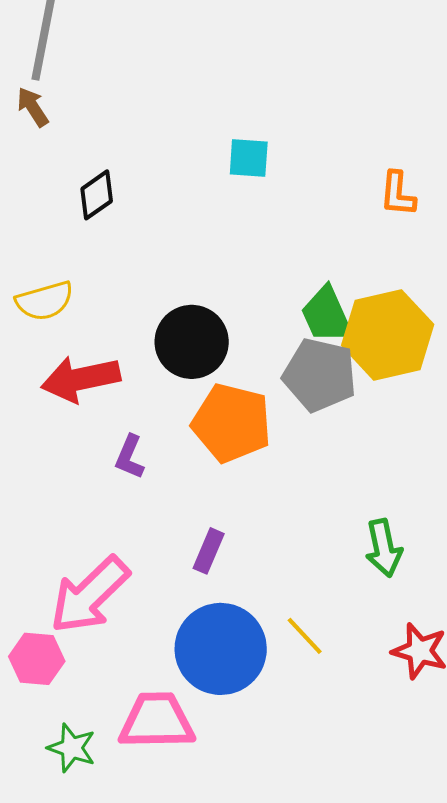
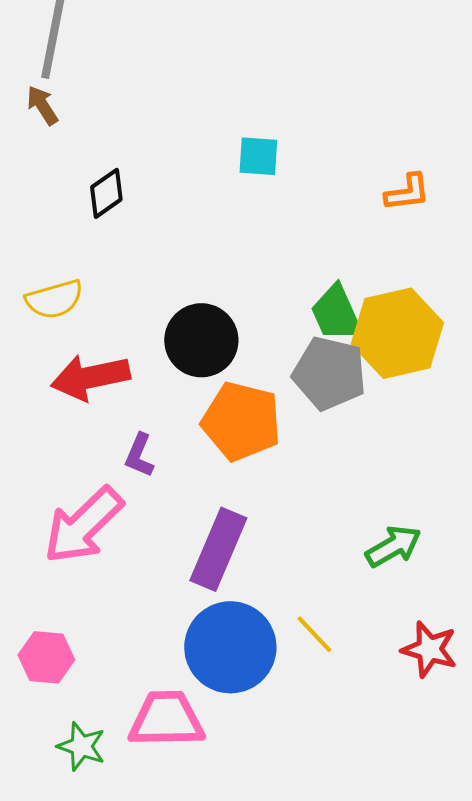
orange L-shape: (398, 194) -> (407, 192), turned -102
green arrow: (384, 548) -> (393, 546), turned -108
purple rectangle: (209, 551) -> (218, 549), size x1.8
pink arrow: (90, 595) -> (83, 525), moved

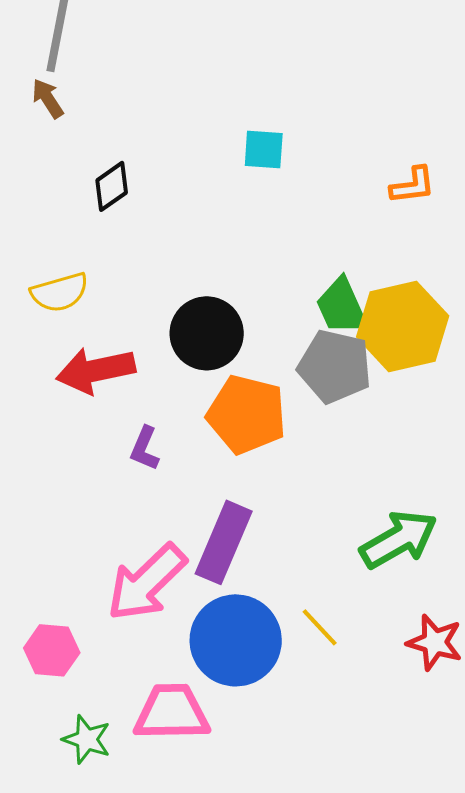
pink arrow: (83, 525) -> (147, 582), moved
green arrow: (393, 546) -> (399, 539), size x1.4

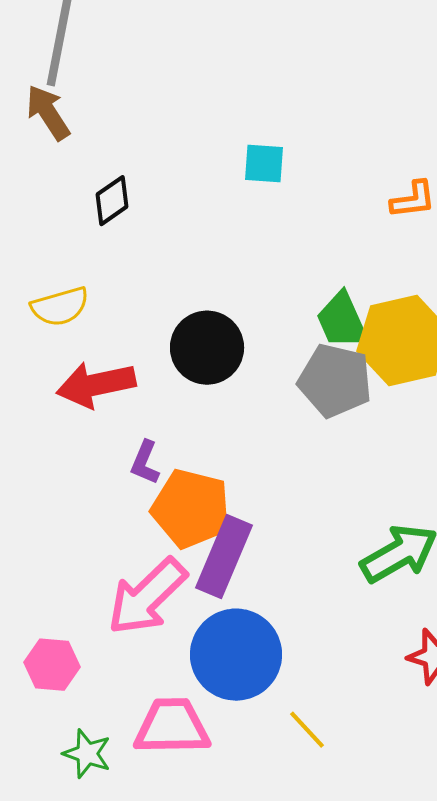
brown arrow: (48, 98) -> (48, 113), size x1.4
orange pentagon: (247, 414) -> (191, 509), moved
yellow line: (320, 627) -> (307, 730), moved

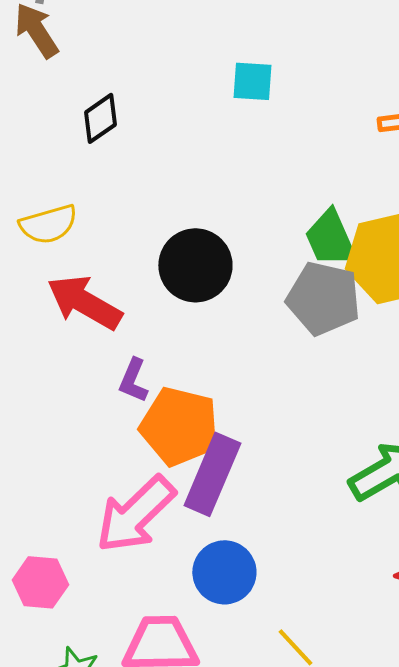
red arrow: (96, 385) -> (84, 302), turned 42
blue circle: (236, 655) -> (224, 572), size x0.7

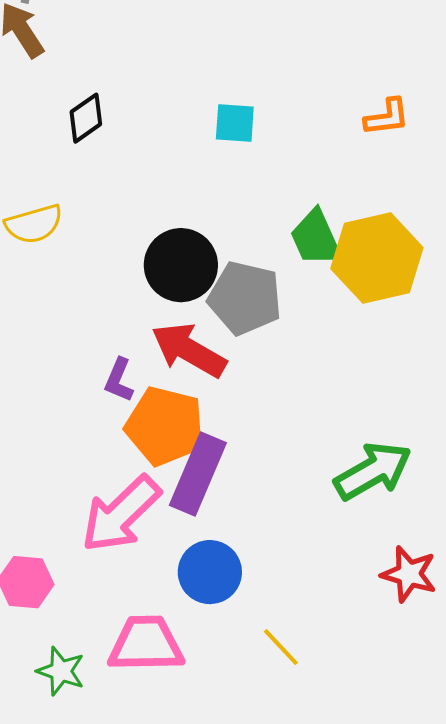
cyan square: (252, 81) -> (235, 123), moved
gray pentagon: (323, 298) -> (245, 298), moved
red arrow: (84, 302) -> (189, 350), moved

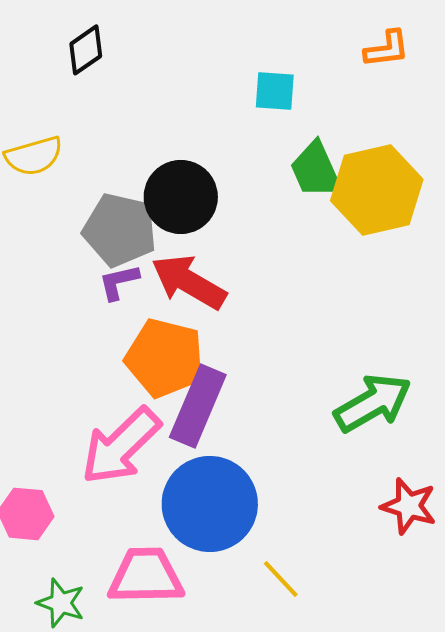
cyan square: (235, 123) -> (275, 91), moved
gray pentagon: (245, 298) -> (120, 230), moved
purple L-shape: (119, 380) -> (119, 282), moved, turned 54
blue circle: (210, 572) -> (210, 504), size x1.5

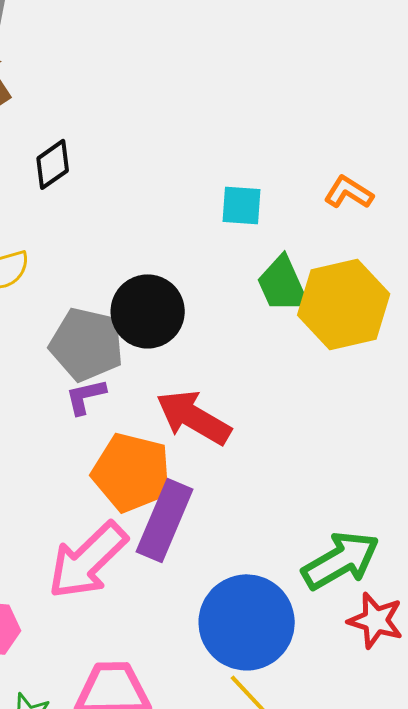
orange L-shape: (387, 49) -> (349, 192), moved, turned -141
red arrow: (189, 282) -> (194, 417), moved
green arrow: (373, 403) -> (341, 560), moved
blue circle: (210, 504) -> (247, 622), moved

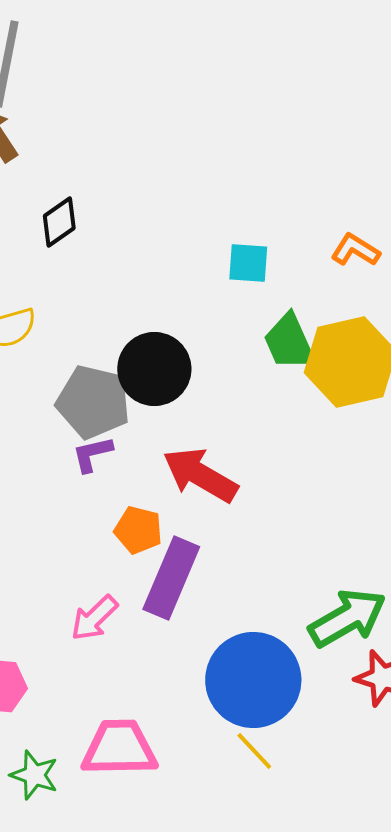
orange pentagon: (132, 472) -> (138, 530), size x0.6
pink arrow: (88, 560) -> (94, 618), size x0.6

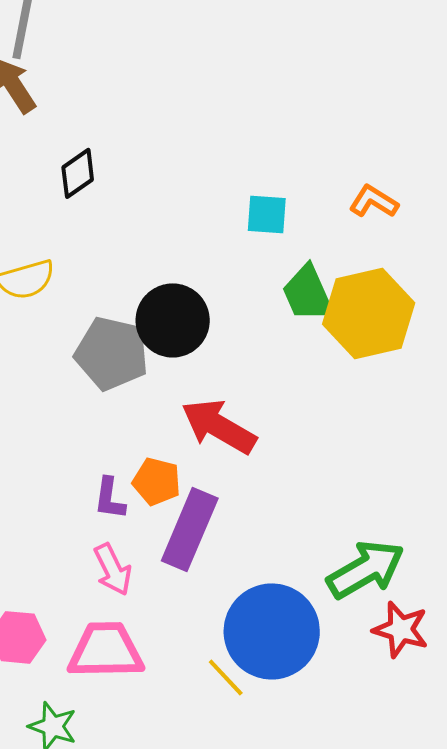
purple L-shape: (92, 454) -> (110, 498), moved, turned -69
pink arrow: (94, 618) -> (113, 569), turned -72
pink trapezoid: (119, 748) -> (106, 650), moved
yellow line: (254, 751) -> (226, 677), moved

